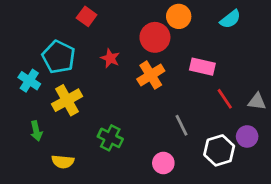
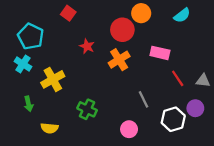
cyan pentagon: (59, 57) -> (31, 36), moved

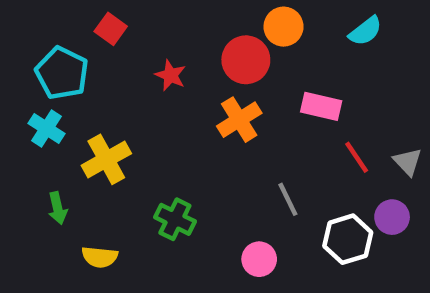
red square: (68, 13) -> (111, 29), moved
red star: (87, 46) -> (171, 75), moved
gray triangle: (203, 81) -> (408, 162), turned 40

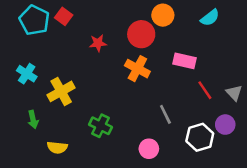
cyan pentagon: (62, 73) -> (34, 20), moved
red star: (171, 75) -> (98, 43), turned -30
orange cross: (239, 120) -> (137, 69), turned -30

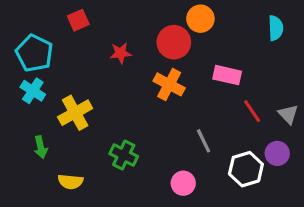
red square: (64, 16) -> (78, 20), turned 30
cyan semicircle: (210, 18) -> (276, 28), moved, turned -54
cyan pentagon: (34, 20) -> (34, 53), moved

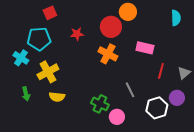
cyan pentagon: (34, 53) -> (39, 39), moved, turned -30
red line: (252, 111) -> (161, 71), turned 49
gray triangle: (288, 114) -> (184, 73), turned 32
green cross: (124, 155) -> (100, 104), moved
yellow semicircle: (70, 182) -> (57, 97), moved

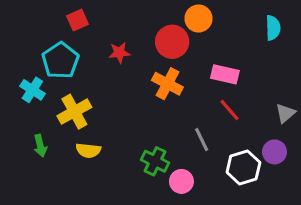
cyan pentagon: (39, 39) -> (60, 60), turned -30
red line: (161, 71) -> (230, 110), moved, turned -56

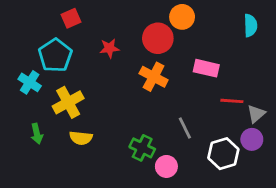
red line: (230, 110) -> (232, 101), moved, turned -45
gray triangle: (285, 113) -> (256, 114), moved

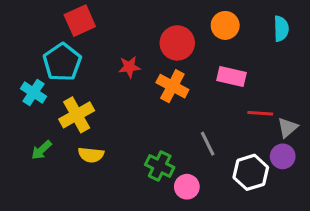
orange circle: (182, 17) -> (225, 25), moved
red square: (71, 18) -> (80, 21), size x1.4
red star: (109, 48) -> (129, 67), moved
green arrow: (37, 134) -> (41, 150), turned 60

